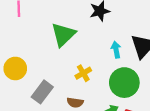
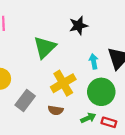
yellow cross: (83, 73) -> (63, 83), size x1.6

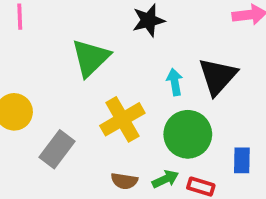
brown semicircle: (56, 110) -> (124, 181), moved

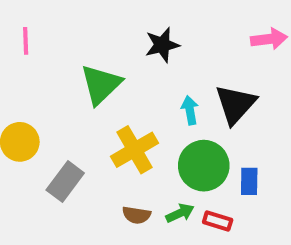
blue rectangle: (242, 160) -> (249, 181), moved

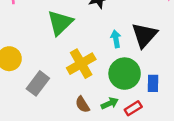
brown semicircle: (136, 215) -> (82, 105), turned 49
red rectangle: (218, 221) -> (133, 108), turned -49

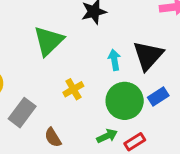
yellow cross: (81, 64) -> (73, 89), size x0.6
blue rectangle: (153, 83) -> (158, 96), moved, turned 56
brown semicircle: (82, 105) -> (53, 137), moved

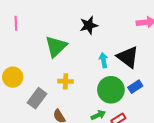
black triangle: (148, 56) -> (128, 57), turned -35
yellow cross: (73, 89) -> (66, 81), moved, turned 32

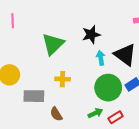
black star: (89, 25) -> (91, 35), moved
gray rectangle: (37, 98) -> (34, 96), turned 54

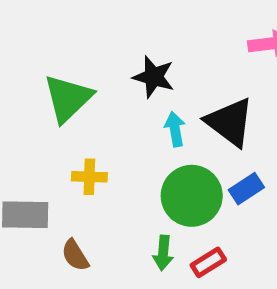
black star: (91, 35) -> (154, 77), turned 30
green arrow: (95, 113) -> (163, 253), turned 120

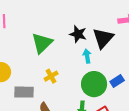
black triangle: (230, 122) -> (103, 38), moved, turned 35
yellow cross: (89, 177) -> (51, 76), turned -32

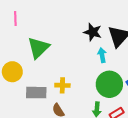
green triangle: (42, 43) -> (38, 48), moved
yellow cross: (51, 76) -> (62, 85), moved, turned 32

